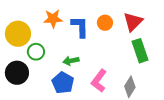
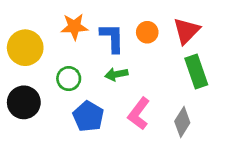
green circle: (36, 52) -> (69, 79), moved
green arrow: (71, 61) -> (116, 74), moved

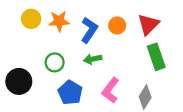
blue L-shape: (112, 38) -> (89, 30), turned 35
yellow circle: (25, 48) -> (31, 19), moved, size x0.7

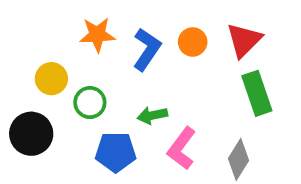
yellow circle: (31, 19) -> (51, 79), moved
green arrow: (93, 59) -> (152, 115), moved
blue pentagon: (70, 93) -> (116, 152), turned -30

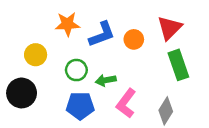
orange circle: (193, 42) -> (134, 39), moved
blue L-shape: (147, 49) -> (102, 34), turned 36
green circle: (90, 103) -> (76, 70), moved

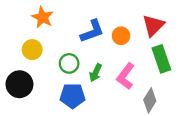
orange star: (67, 24) -> (43, 17), moved, turned 30
green arrow: (106, 80) -> (96, 73), turned -54
pink L-shape: (126, 103) -> (126, 76), moved

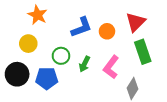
blue pentagon: (73, 96) -> (47, 78), moved

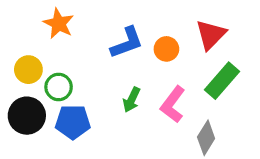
yellow circle: (28, 44) -> (28, 70), moved
green rectangle: (143, 52) -> (222, 81), turned 60
green circle: (61, 56) -> (59, 87), moved

